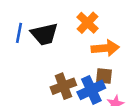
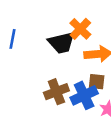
black trapezoid: (44, 34) -> (61, 43), moved

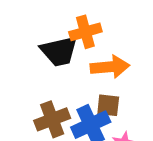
orange cross: (80, 29) -> (85, 32), turned 30

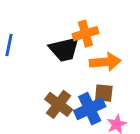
brown cross: (52, 119) -> (59, 104), turned -32

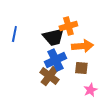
blue cross: (90, 109) -> (55, 60), moved

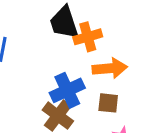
black trapezoid: (53, 37) -> (64, 23), moved, turned 85

